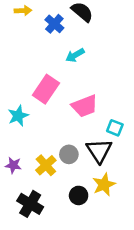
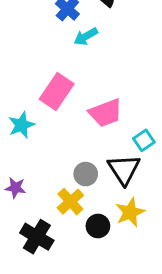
cyan arrow: (75, 55) -> (86, 36), moved
cyan square: (115, 128) -> (144, 140), turned 35
yellow cross: (46, 165) -> (70, 202), moved

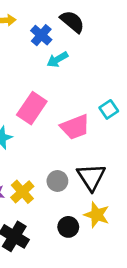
cyan square: (144, 140) -> (109, 109), moved
yellow cross: (70, 202) -> (22, 192), moved
yellow star: (130, 212) -> (97, 215), turned -30

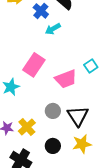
gray circle: (57, 181) -> (53, 111), moved
yellow star: (97, 215) -> (82, 144), turned -30
black circle: (68, 227) -> (53, 146), moved

